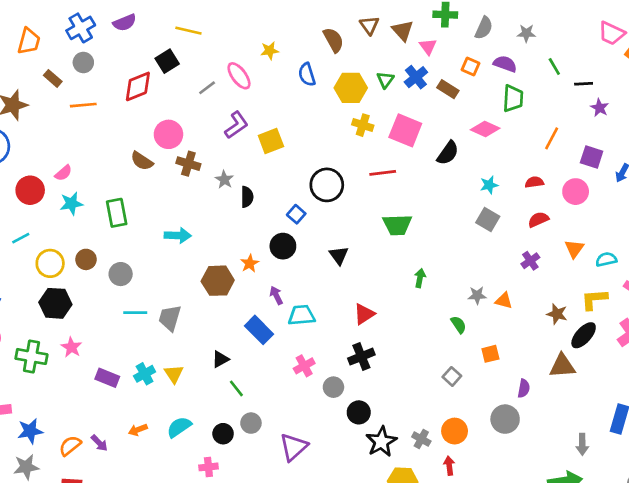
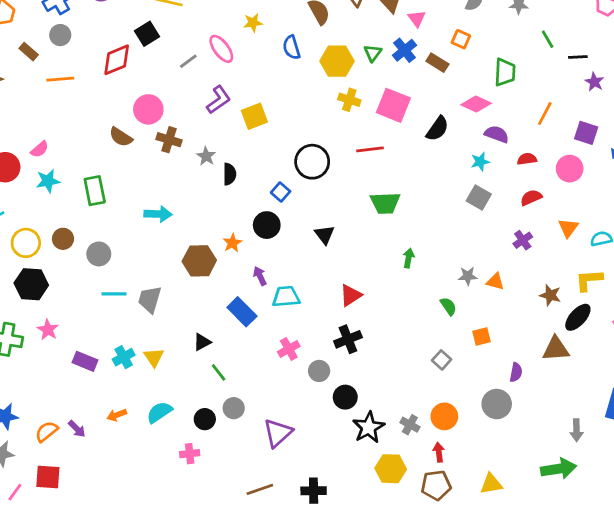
purple semicircle: (505, 64) -> (497, 134), moved

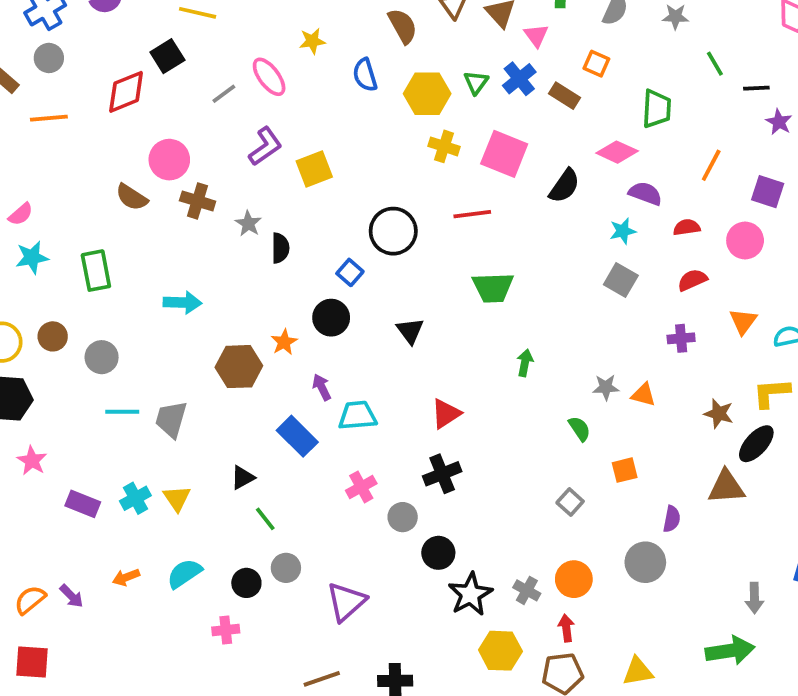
purple cross: (523, 240) -> (681, 338), turned 30

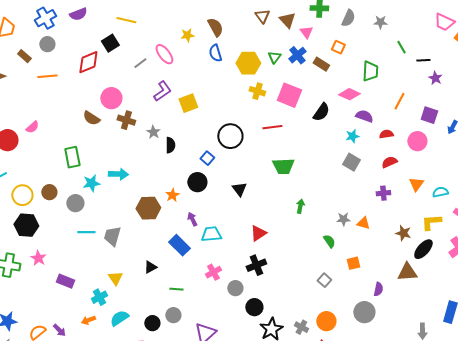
brown semicircle: (403, 26) -> (215, 27), moved
cyan star: (32, 257) -> (91, 183), moved
cyan cross: (135, 498) -> (99, 297), moved
green line: (265, 519) -> (176, 289), moved, turned -48

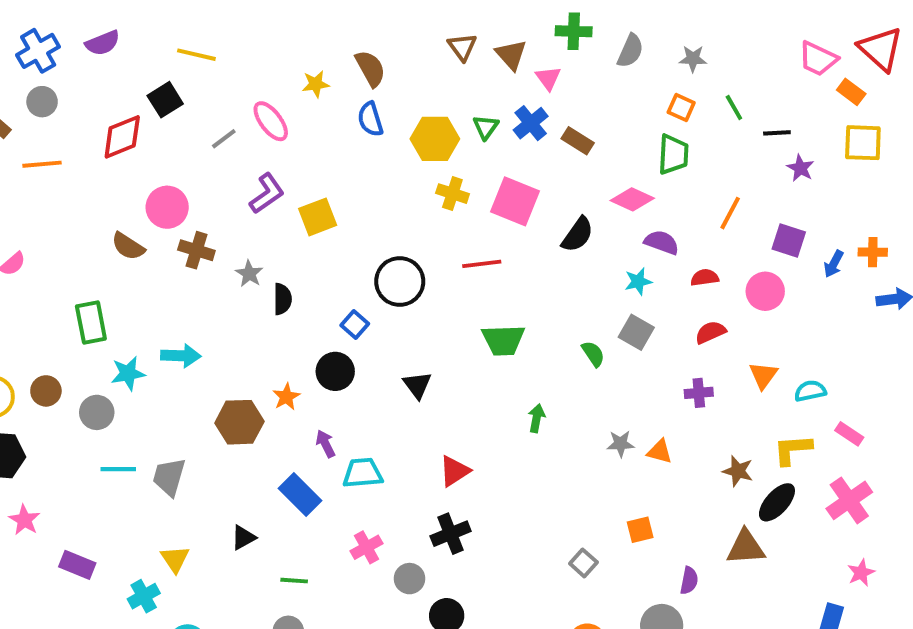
orange square: (338, 47) -> (681, 108), moved
green semicircle: (329, 241) -> (593, 354), moved

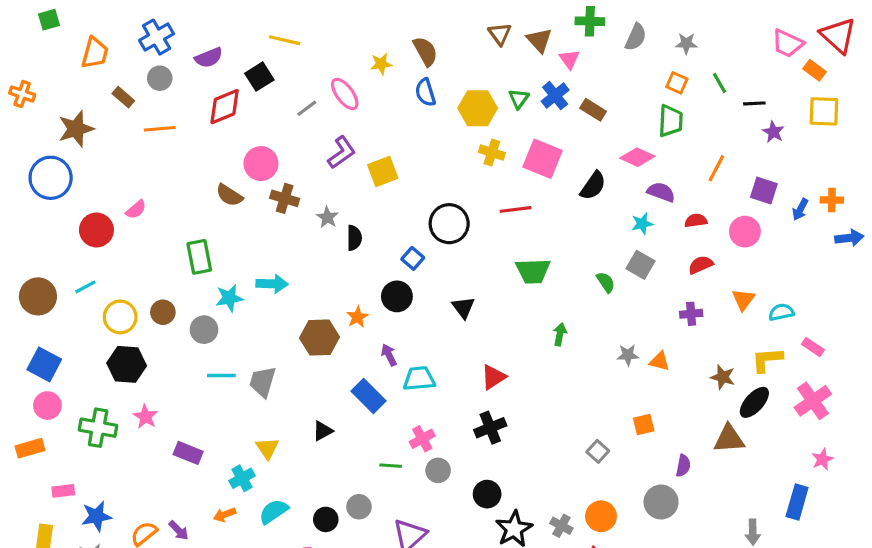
purple semicircle: (103, 43) -> (209, 58), moved
gray circle: (409, 579) -> (438, 470), moved
green line: (294, 581) -> (391, 466), moved

